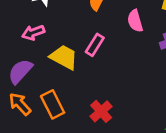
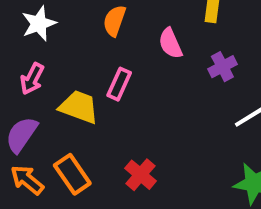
pink arrow: (33, 33) -> (32, 79), turned -35

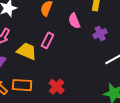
orange rectangle: (72, 174) -> (22, 85), turned -54

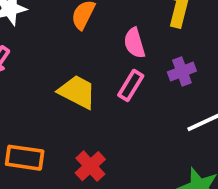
pink rectangle: (48, 40) -> (131, 85), moved
yellow trapezoid: (27, 51) -> (77, 92), moved

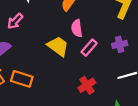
pink semicircle: (134, 43) -> (77, 28), moved
red cross: (90, 166) -> (87, 85), moved

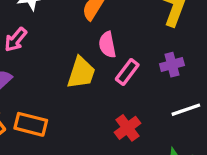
yellow trapezoid: (58, 46) -> (81, 73), turned 75

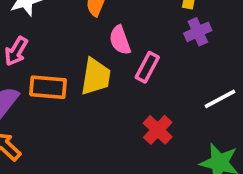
purple cross: (172, 65) -> (198, 32), moved
orange rectangle: (31, 124) -> (48, 87), moved

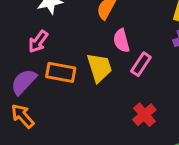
yellow trapezoid: (96, 77) -> (99, 68), turned -32

